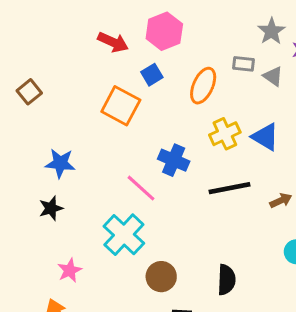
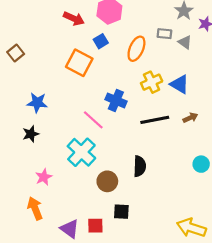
brown arrow: (281, 201) -> (190, 118), moved
black semicircle: (226, 280) -> (140, 166), moved

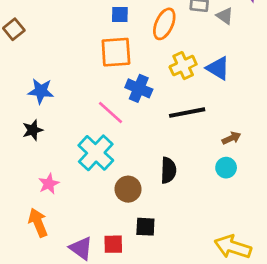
blue square: (101, 41) -> (120, 15), turned 32
orange square: (79, 63) -> (116, 52), moved, turned -32
brown arrow: (190, 118) -> (231, 138), moved
cyan circle: (201, 164) -> (226, 168), moved

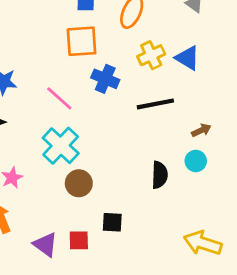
pink line: (111, 113) -> (59, 98), moved
black semicircle: (168, 170) -> (160, 175), moved
brown circle: (128, 189) -> (79, 183), moved

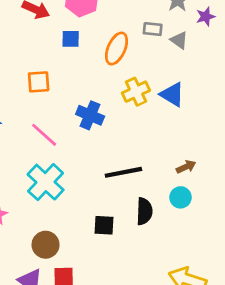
orange square: (82, 41) -> (39, 82), moved, size x0.7
black line: (155, 104) -> (123, 172), moved
brown circle: (79, 183) -> (46, 245), moved
black square: (112, 222) -> (104, 225), moved

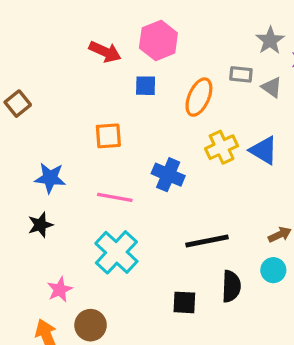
pink line: (44, 135) -> (115, 197), turned -32
brown circle: (46, 245) -> (91, 325), moved

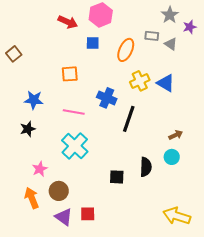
black line: (207, 241) -> (129, 119), moved, turned -60

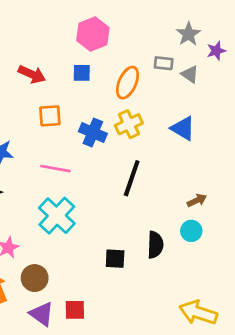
red arrow: (68, 22) -> (32, 74), moved
yellow cross: (140, 81) -> (129, 124), moved
blue cross: (107, 98) -> (93, 132), moved

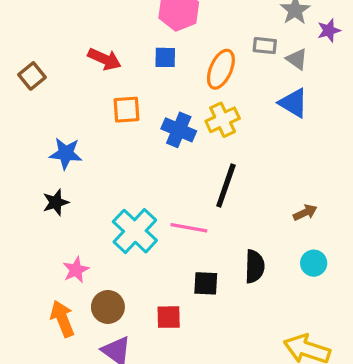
blue triangle: (183, 128) -> (293, 103), moved
pink line: (55, 169) -> (189, 228), moved
cyan circle: (191, 231) -> (314, 263), moved
red square: (75, 310) -> (169, 317), moved

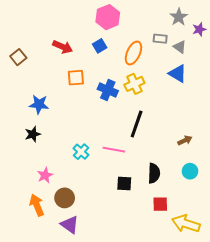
blue square: (165, 57) -> (100, 46), turned -32
cyan cross: (135, 231) -> (81, 152), size x0.6
red square: (169, 317) -> (160, 204), moved

